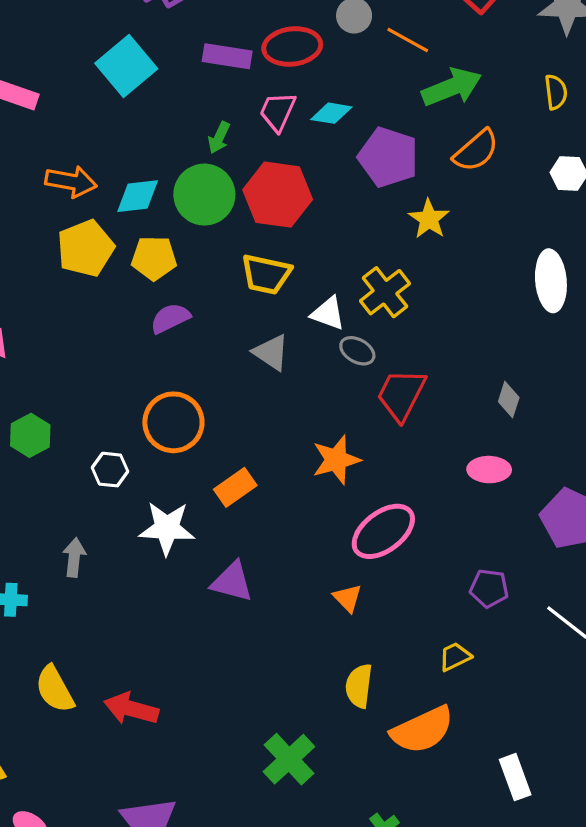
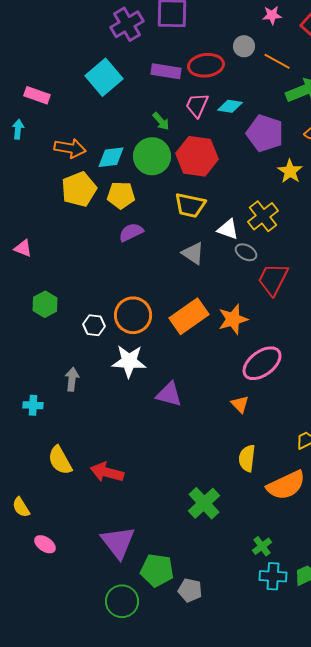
green arrow: (219, 138) -> (161, 121), turned -66
orange circle: (173, 422) -> (133, 315), moved
orange rectangle: (235, 487) -> (189, 316), moved, size x1.5

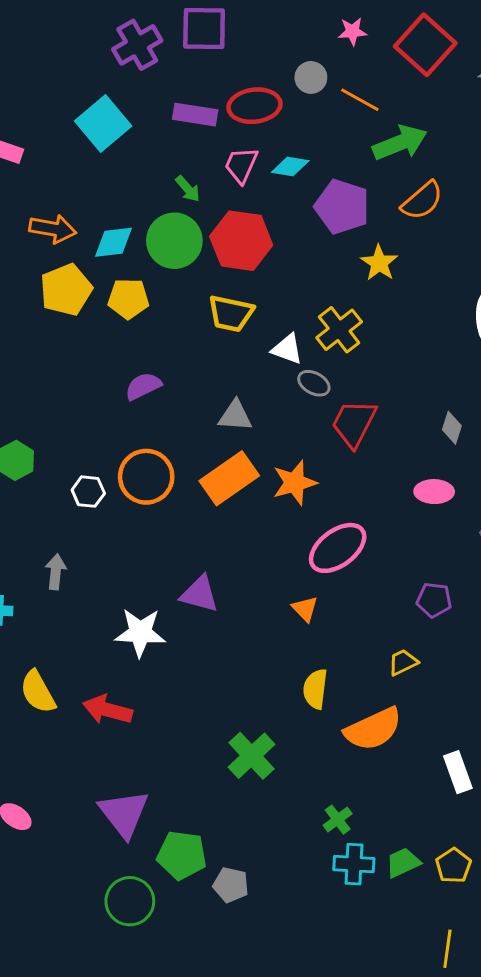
purple semicircle: (131, 232) -> (143, 386), moved
gray triangle: (193, 253) -> (235, 416), moved, turned -30
white star: (129, 361) -> (140, 633), moved

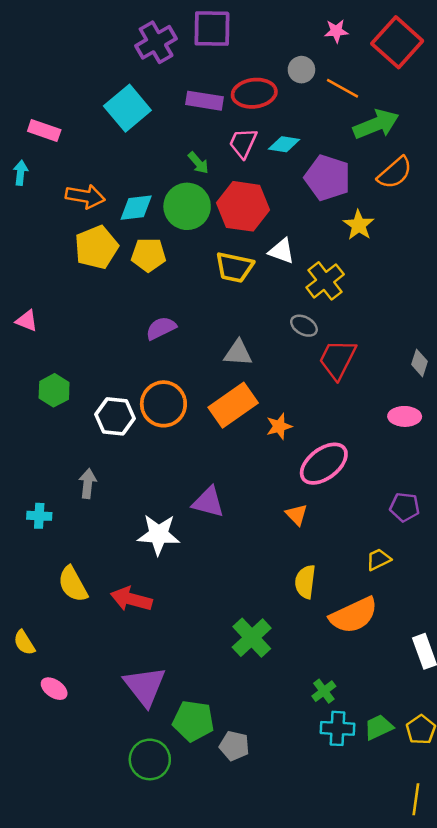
white triangle: (287, 349) -> (282, 251), moved
orange star: (295, 483) -> (279, 426), moved, size x0.7
white hexagon: (88, 492) -> (115, 416), size x1.4

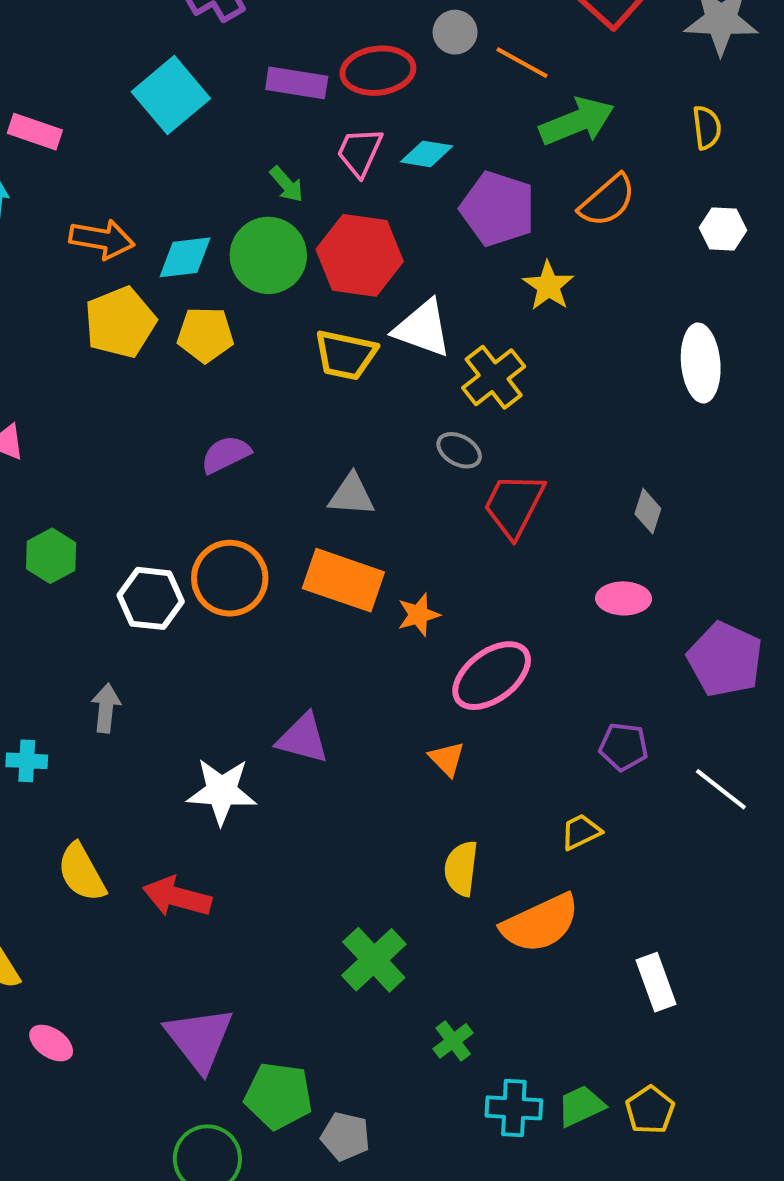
white triangle: (282, 251) -> (423, 328), size x1.4
orange rectangle: (233, 405) -> (343, 580), turned 54
green cross: (324, 691) -> (453, 1041), moved

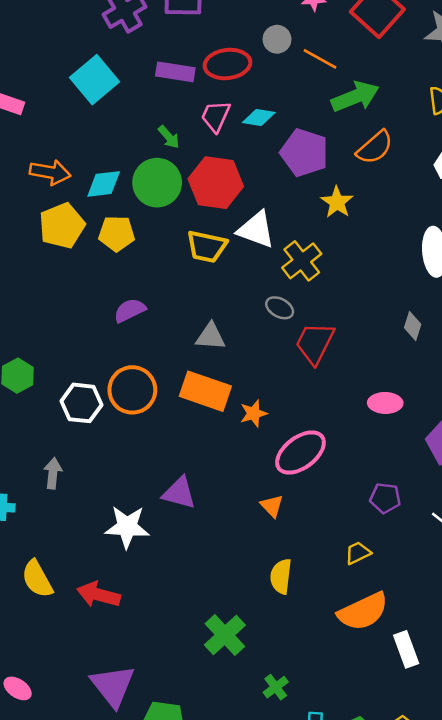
gray diamond: (648, 511) -> (413, 326), moved
orange semicircle: (540, 923) -> (363, 612), moved

